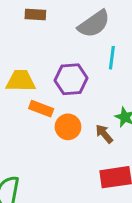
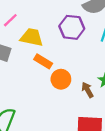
purple hexagon: (71, 79) -> (72, 27), moved

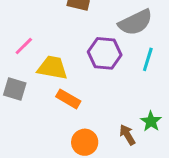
orange circle: (61, 79) -> (85, 142), moved

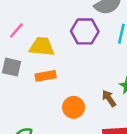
orange rectangle: (68, 99) -> (46, 76), moved, turned -36

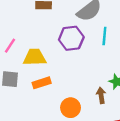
brown arrow: (109, 98) -> (101, 95), turned 35

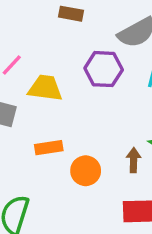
orange rectangle: (42, 83) -> (49, 148), moved

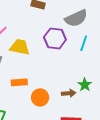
brown arrow: (134, 160) -> (69, 93), turned 80

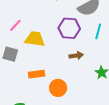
brown arrow: (69, 93) -> (76, 56), moved

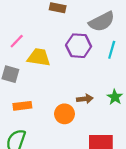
brown arrow: (76, 56) -> (85, 99), moved
orange rectangle: (37, 74) -> (22, 106), moved

